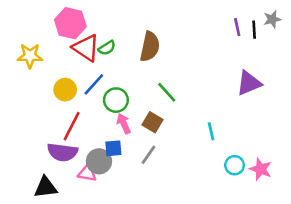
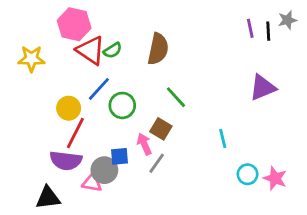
yellow circle: (65, 90) -> (69, 108), moved
pink arrow: (124, 124) -> (144, 144), moved

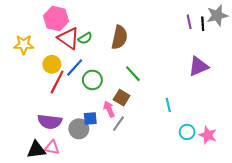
gray star: (287, 20) -> (217, 15), size x1.5
yellow circle: (69, 108) -> (52, 64), moved
red line: (75, 133) -> (57, 82), moved
pink triangle: (92, 183) -> (52, 148), moved

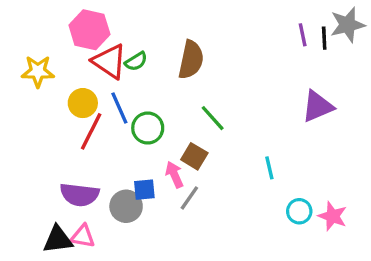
blue line: (75, 67) -> (119, 108), turned -66

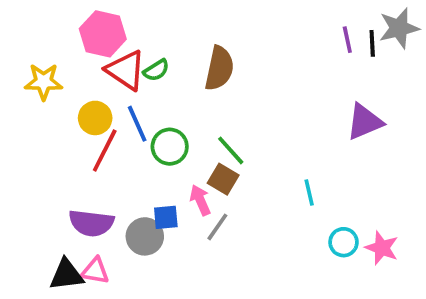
green line: (213, 118) -> (231, 150), moved

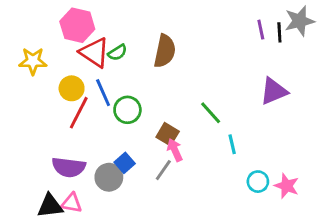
green line: (231, 150) -> (211, 113), moved
pink arrow: (200, 200) -> (175, 150), moved
blue square: (166, 217) -> (125, 163), turned -36

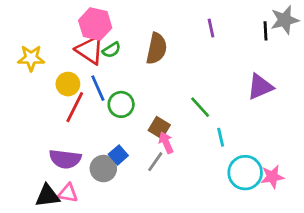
pink hexagon: (77, 25) -> (95, 24), moved
purple line: (261, 30) -> (211, 28), moved
cyan circle: (258, 182) -> (245, 173), size x1.6
pink star: (287, 186) -> (272, 177), turned -30

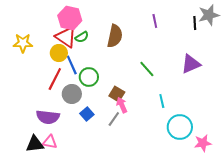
yellow circle: (68, 84) -> (59, 53), moved
green line: (200, 107) -> (147, 69), moved
gray circle: (103, 169) -> (72, 94), moved
pink star: (272, 177) -> (203, 143), moved

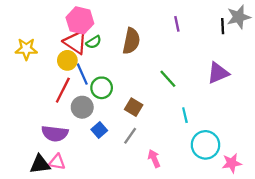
pink arrow: (122, 105) -> (154, 159), moved

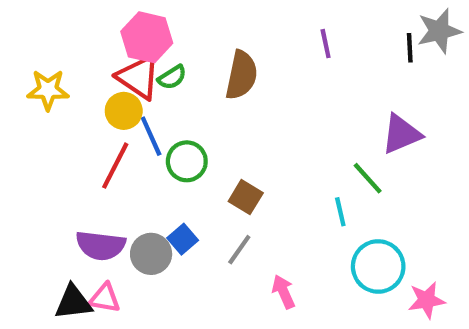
green line: (168, 79) -> (368, 178), moved
gray circle: (82, 107) -> (151, 254), moved

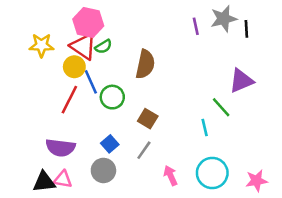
gray star: (439, 31) -> (224, 19), moved
brown semicircle: (241, 75) -> (145, 64), moved
yellow star: (48, 90) -> (41, 45), moved
gray circle: (151, 254) -> (103, 170), moved
cyan circle: (378, 266) -> (212, 173), moved

